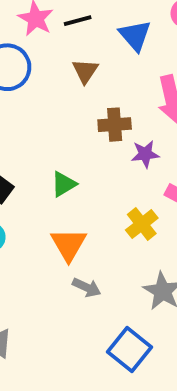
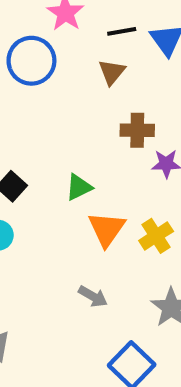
black line: (78, 21) -> (122, 31), moved
orange triangle: (69, 244) -> (107, 229), moved

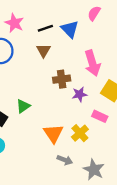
green triangle: (79, 187) -> (23, 106), moved
gray arrow: (93, 296) -> (65, 160), moved

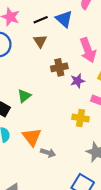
orange triangle: (53, 133) -> (32, 137), moved
yellow cross: (80, 133) -> (81, 118), turned -35
gray arrow: (65, 160) -> (48, 153), moved

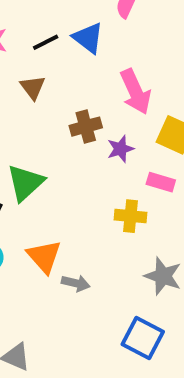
brown triangle: (40, 41) -> (33, 87), moved
green triangle: (24, 96) -> (25, 183), size x1.5

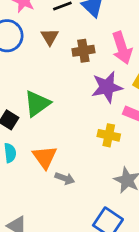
brown cross: (86, 127) -> (83, 51), moved
purple star: (120, 149) -> (107, 87), size x1.6

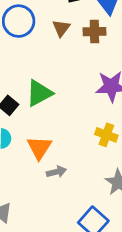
brown cross: (83, 51) -> (94, 32), moved
gray arrow: (65, 178) -> (56, 172), turned -42

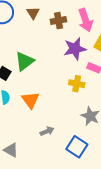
brown cross: (94, 32) -> (58, 21), moved
gray arrow: (56, 172) -> (47, 131), moved

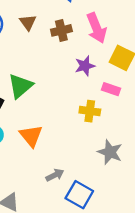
purple star: (75, 49) -> (85, 66), size x0.7
blue square: (77, 147) -> (79, 195), moved

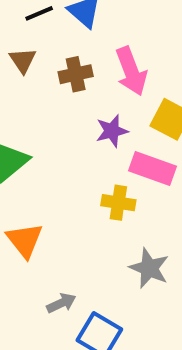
pink rectangle: (111, 89) -> (152, 169), size x1.5

